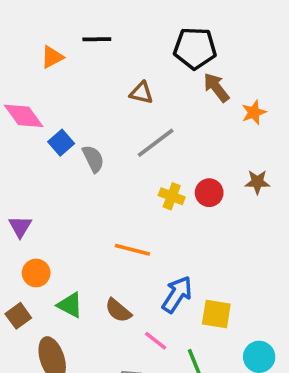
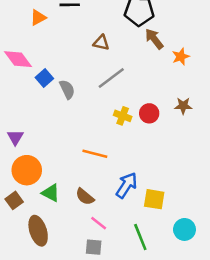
orange circle: (36, 273) -> (27, 170), size x1.5
pink line: (156, 341) -> (99, 223), moved

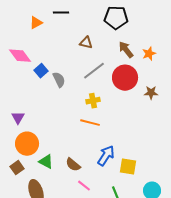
brown arrow: (154, 39) -> (126, 50), moved
red circle: (149, 113) -> (125, 78), moved, size x1.6
yellow cross: (123, 116) -> (93, 101), moved, turned -32
orange line: (95, 154) -> (90, 123), moved

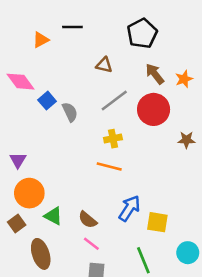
black pentagon: (116, 18) -> (142, 33), turned -30
brown star: (151, 93) -> (186, 140), moved
pink line: (84, 186) -> (91, 244), moved

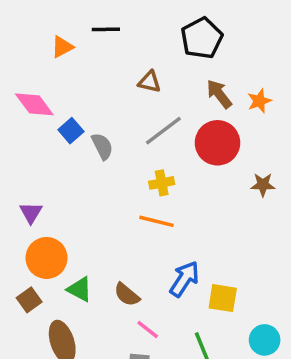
pink line: (91, 244) -> (148, 329), moved

